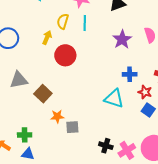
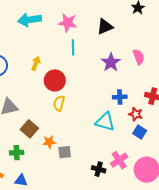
yellow semicircle: (63, 21) -> (59, 103), moved
brown square: (43, 94) -> (29, 129), moved
green cross: (25, 135) -> (17, 153), moved
pink cross: (127, 150) -> (119, 160), moved

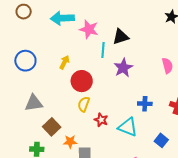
pink star: (68, 23) -> (89, 29), moved
black triangle: (105, 27) -> (121, 37), moved
purple star: (111, 62) -> (123, 68), moved
red star: (136, 114) -> (101, 120), moved

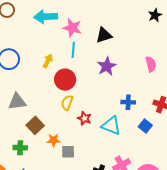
cyan line: (103, 50) -> (73, 50), moved
blue square: (161, 140) -> (145, 126), moved

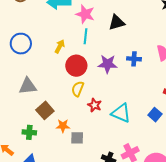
purple star: (107, 66) -> (108, 64), moved, turned 30
blue cross: (128, 102) -> (134, 59), moved

